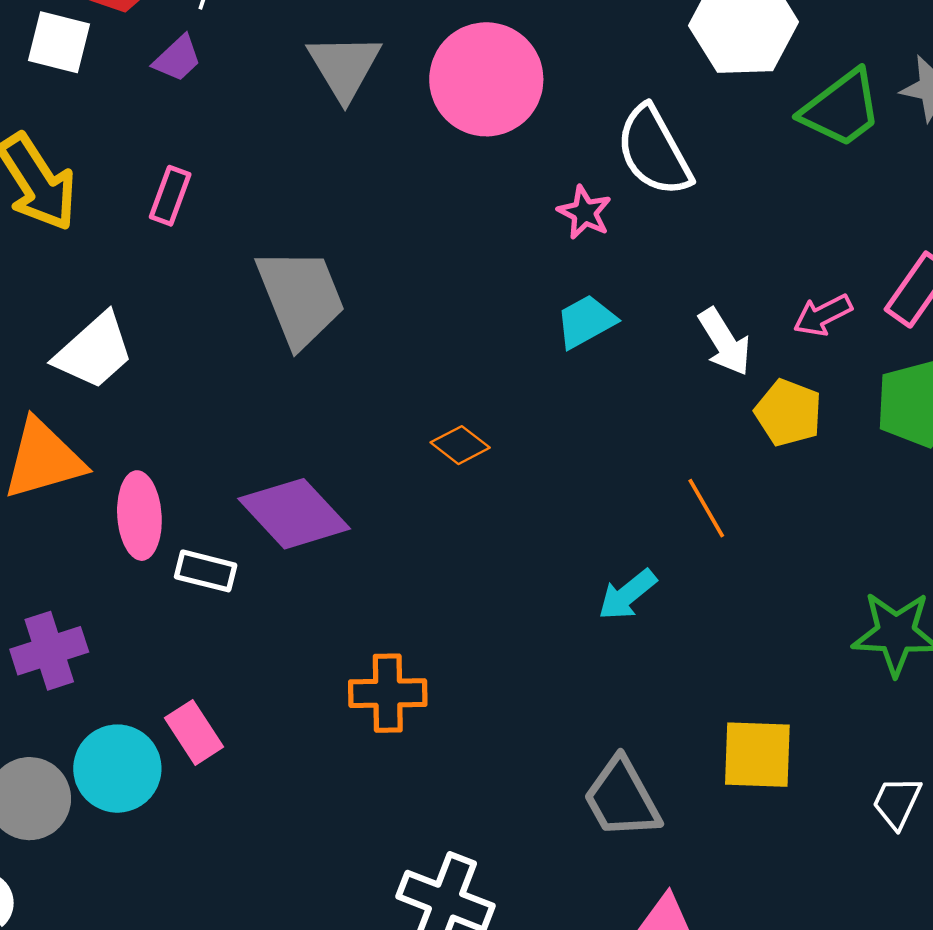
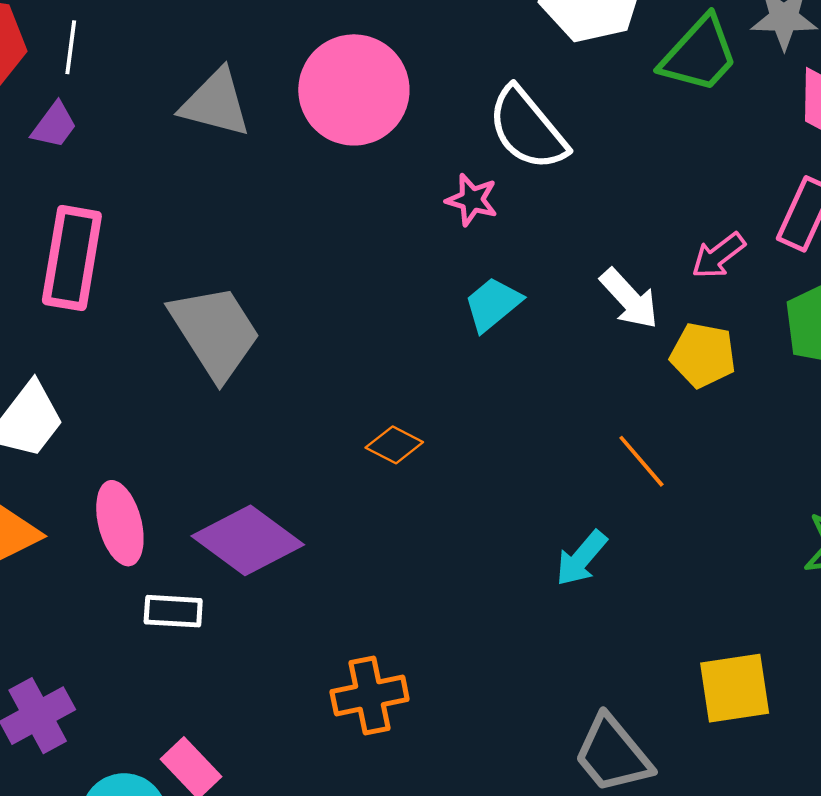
gray triangle: (344, 67) -> (216, 103), turned -34
pink rectangle: (170, 196) -> (72, 258), size x1.8
pink ellipse: (139, 516) -> (120, 523), moved

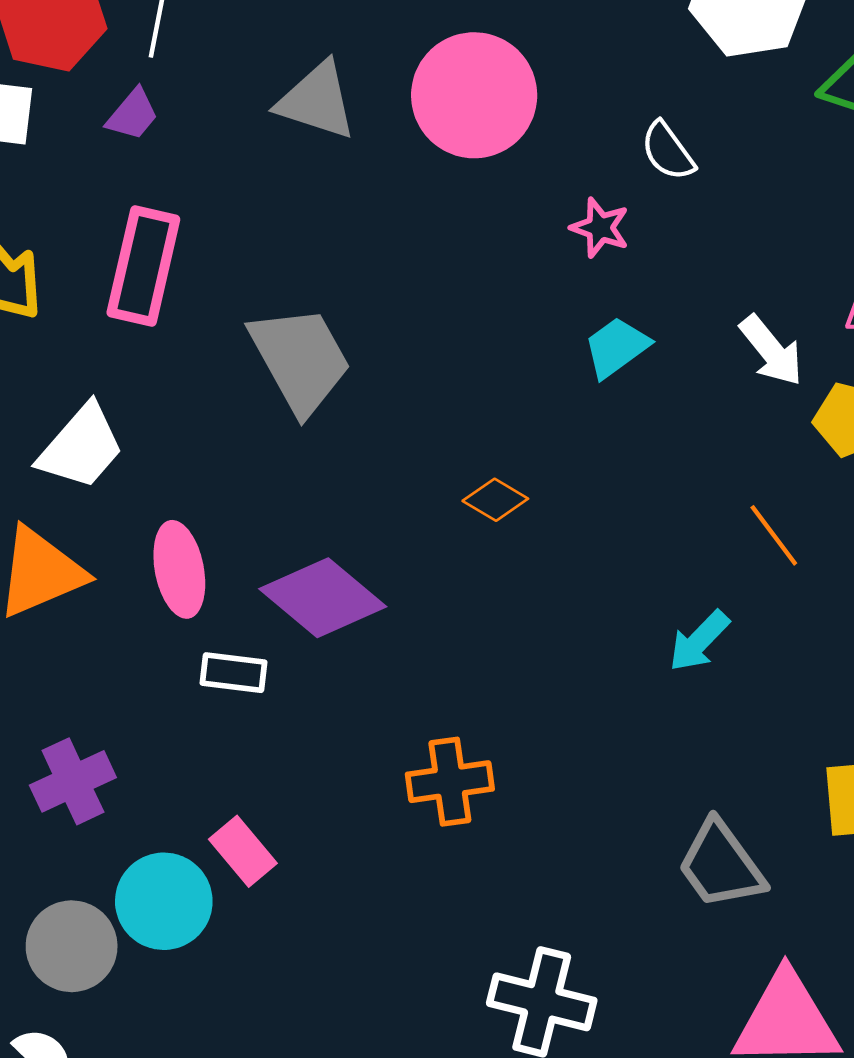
white semicircle: (527, 129) -> (668, 151), size x0.6

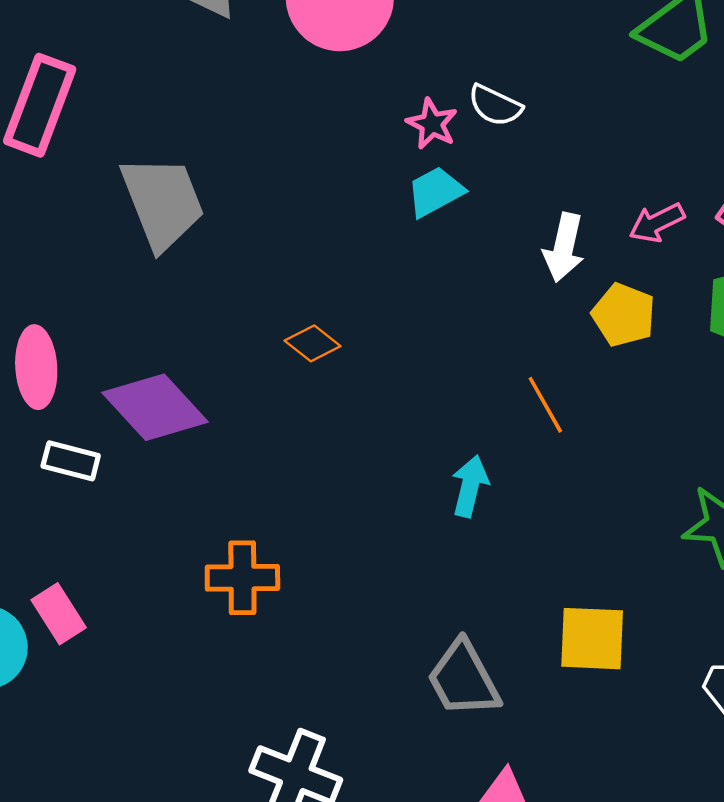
white semicircle: (668, 151) -> (495, 105), moved, turned -36
cyan trapezoid: (616, 347) -> (435, 192), moved
white arrow: (771, 351) -> (564, 247), turned 44
cyan arrow: (699, 641) -> (470, 486), turned 142

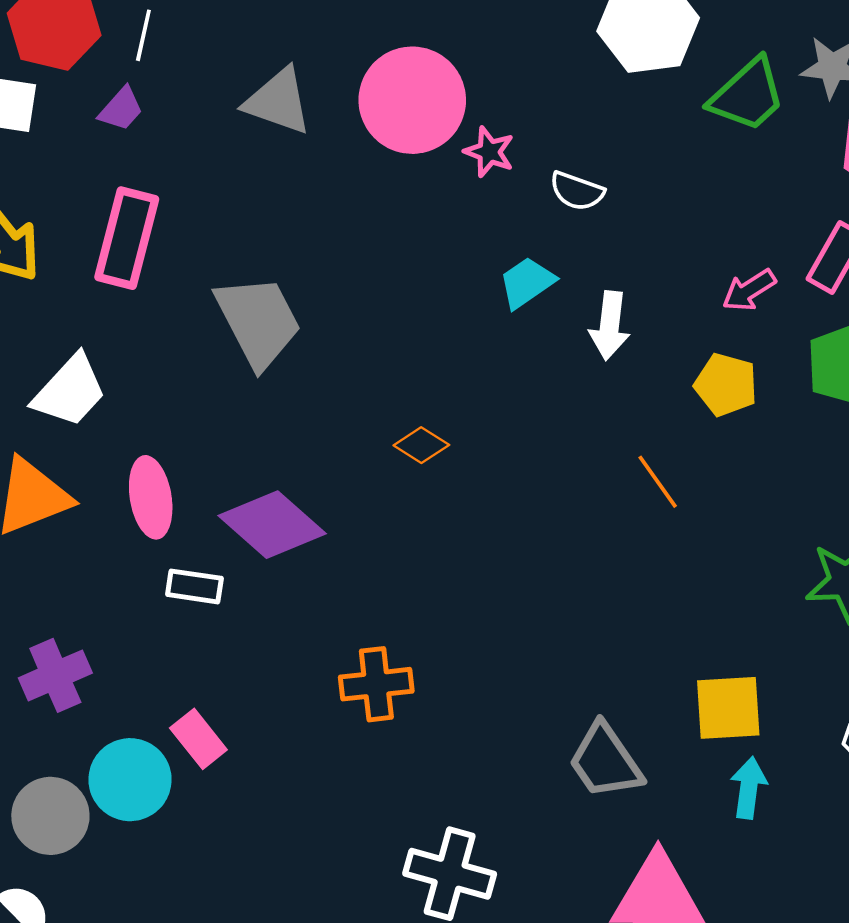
pink star: (432, 124) -> (489, 152), moved
white arrow: (564, 247) -> (610, 326), moved
cyan arrow: (470, 486) -> (749, 788), moved

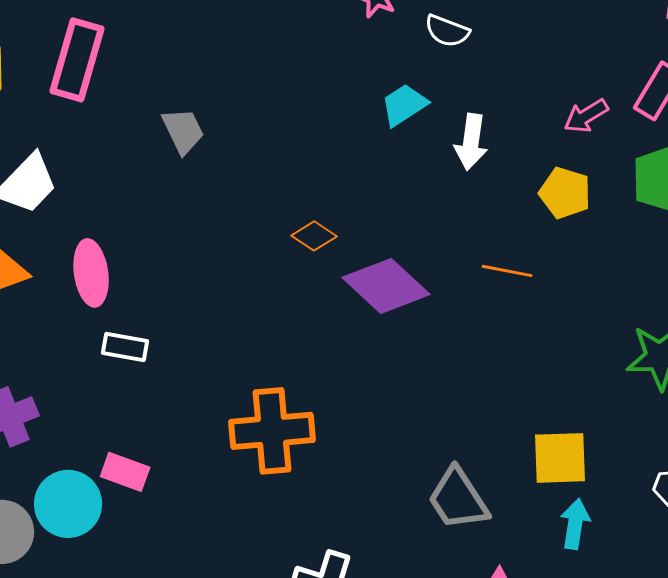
gray trapezoid: (258, 321) -> (183, 131), size x0.6
orange line: (658, 482) -> (507, 271), turned -45
purple diamond: (272, 525) -> (386, 286), moved
orange cross: (376, 684) -> (272, 431), size x1.4
pink rectangle: (198, 739) -> (125, 472), turned -33

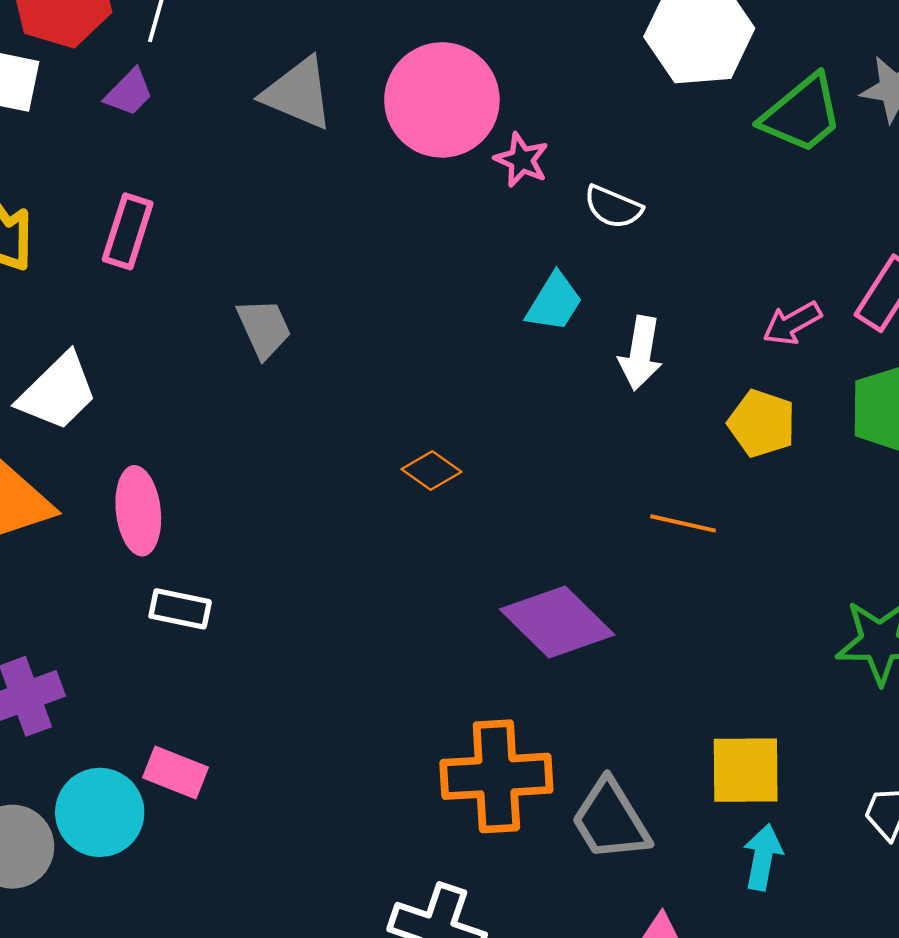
pink rectangle: (77, 60) -> (128, 231), size x0.7
cyan trapezoid: (404, 105) -> (554, 302), turned 153
purple diamond: (386, 286) -> (557, 622), moved
orange cross: (272, 431) -> (496, 776), moved

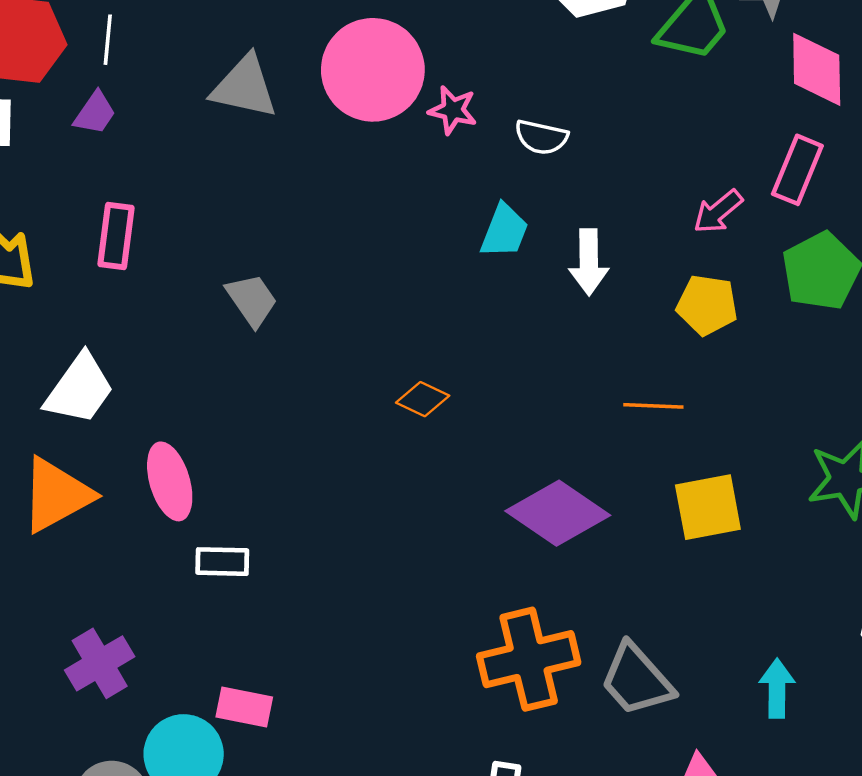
yellow square: (746, 770) -> (708, 507), moved

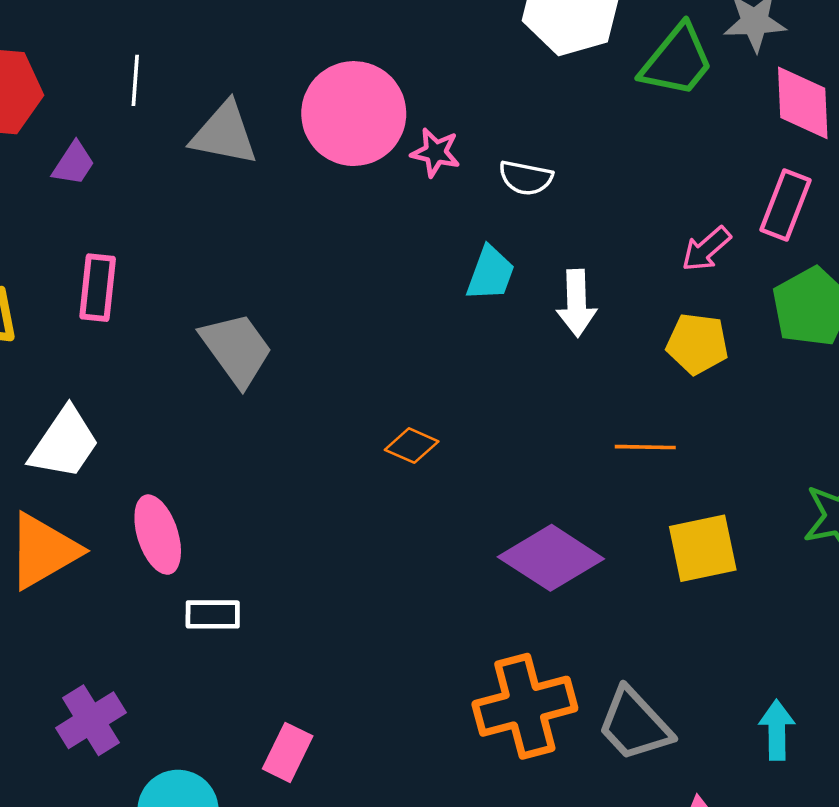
white line: (108, 40) -> (135, 80), moved
gray trapezoid: (252, 300) -> (237, 349), size x1.4
pink rectangle: (244, 707) -> (288, 752), moved, turned -74

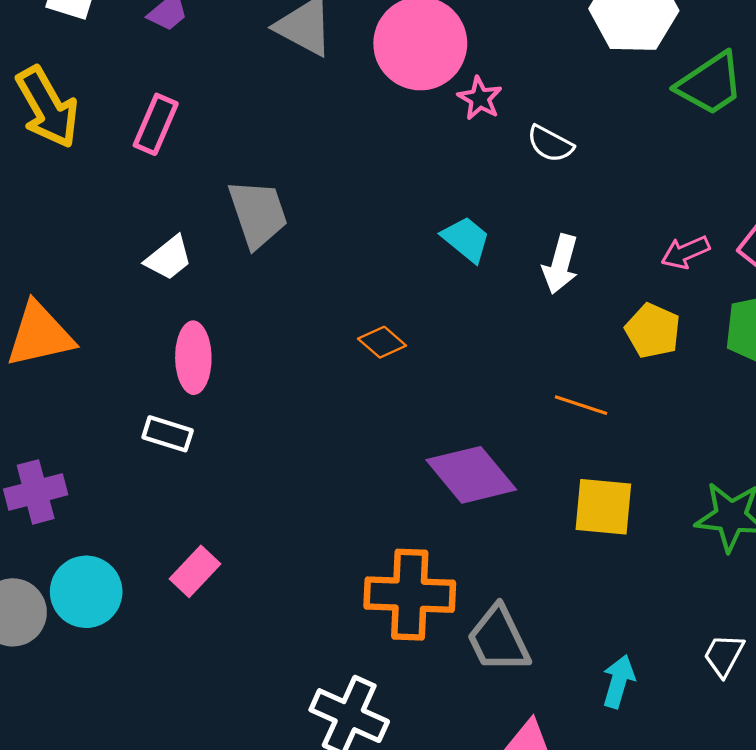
cyan trapezoid: (490, 273) -> (466, 239), moved, turned -88
white trapezoid: (64, 443) -> (169, 258), moved, size x0.7
pink ellipse: (158, 535) -> (193, 358), moved

